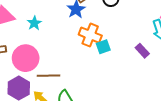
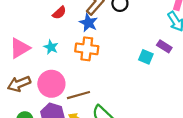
orange cross: (90, 35) -> (87, 49), moved
cyan square: (103, 47) -> (146, 57), moved, turned -32

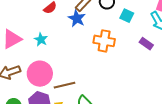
orange cross: (87, 49) -> (104, 41), moved
cyan square: (146, 57) -> (127, 16), moved

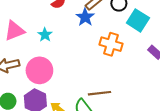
cyan square: (127, 16) -> (138, 20), size x1.5
brown line: (64, 85) -> (99, 93), moved

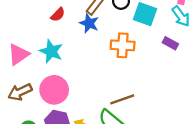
cyan star: (45, 35) -> (51, 51), size x1.5

